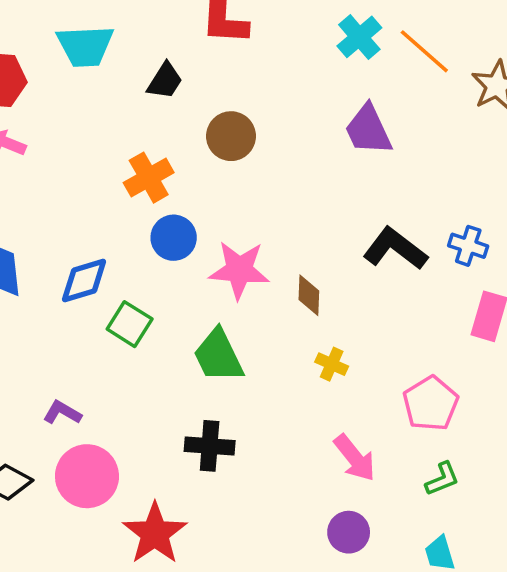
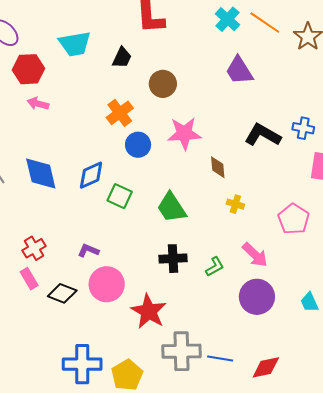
pink star: (239, 270) -> (184, 133), moved
green L-shape: (442, 479) -> (215, 267), moved
purple circle: (349, 532) -> (257, 297), size x1.5

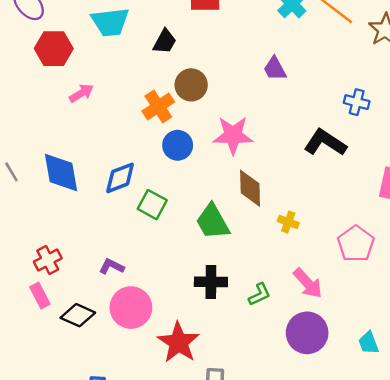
purple trapezoid: (239, 70) -> (275, 69), moved, size x0.7
brown circle: (163, 84) -> (191, 85), moved
pink arrow: (38, 104) -> (81, 93), moved, turned 130
blue cross: (303, 128) -> (357, 102), moved
brown diamond: (218, 167) -> (250, 188), moved, size x1.4

